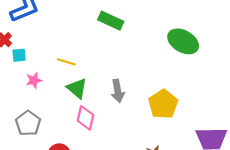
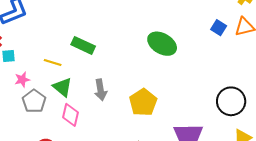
green rectangle: (111, 21) -> (83, 45), moved
gray pentagon: (28, 123) -> (34, 101), moved

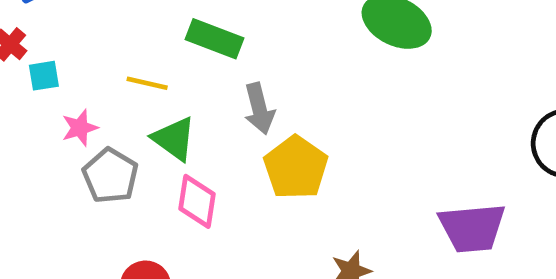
gray arrow: (101, 90) -> (259, 109), moved
yellow pentagon: (143, 102) -> (296, 168), moved

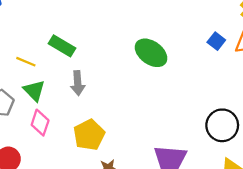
yellow pentagon: (296, 168) -> (89, 135), moved

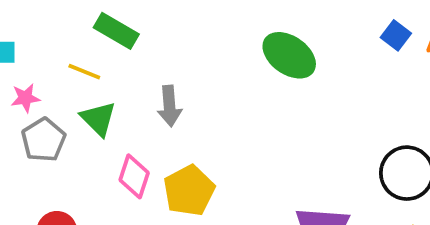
green rectangle: (62, 46) -> (116, 31), moved
pink diamond: (40, 123) -> (134, 176), moved

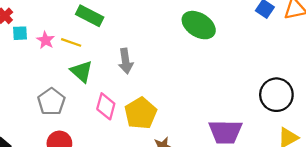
pink star: (25, 98) -> (46, 40), moved, turned -30
gray pentagon: (43, 140) -> (51, 102), moved

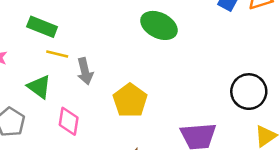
yellow line: (71, 42) -> (57, 54), moved
yellow pentagon: (141, 113) -> (130, 100), moved

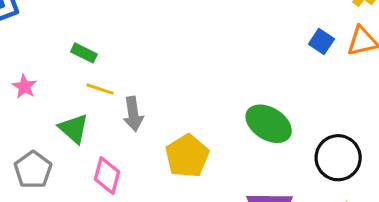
green ellipse: (159, 25) -> (269, 124), moved
green rectangle: (42, 27) -> (84, 53), size x0.7

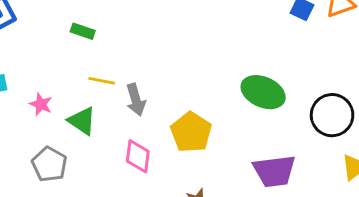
green rectangle: (84, 53) -> (83, 31), moved
pink star: (24, 87) -> (41, 104), moved
pink diamond: (107, 175) -> (138, 156), moved

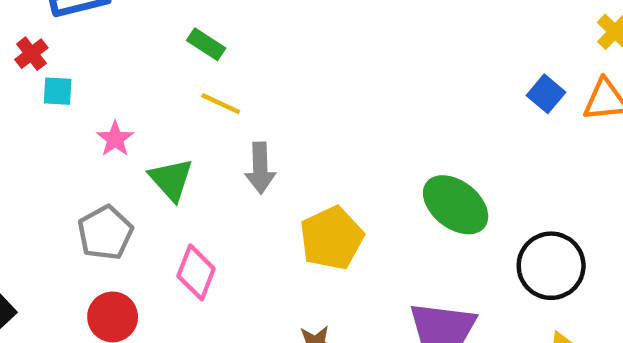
yellow line: (102, 81) -> (221, 104), moved
pink diamond: (138, 156) -> (196, 272), moved

